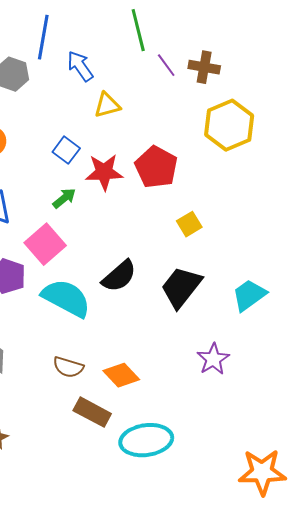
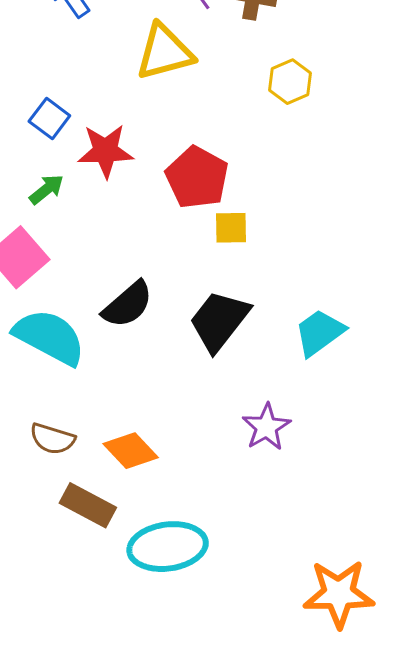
yellow triangle: (107, 105) -> (165, 52), moved, size x1.5
yellow hexagon: (229, 125) -> (290, 82), size x0.6
red pentagon: (156, 167) -> (197, 178), moved
yellow square: (189, 224) -> (231, 228), turned 30

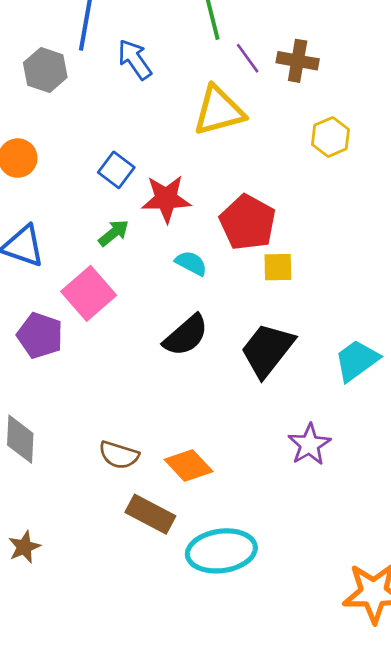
cyan semicircle: (49, 337) -> (191, 263), moved, size x0.5

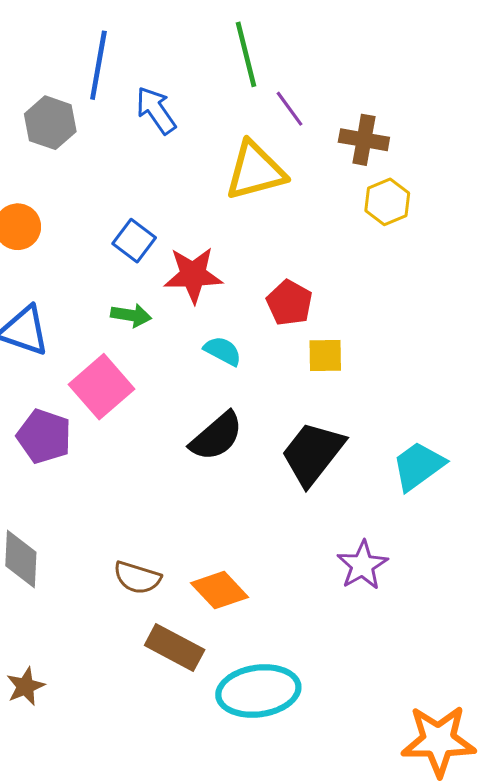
brown cross: (298, 61) -> (364, 140), moved
red pentagon: (248, 222) -> (289, 303), size x0.7
green arrow: (114, 233) -> (131, 315), turned 48

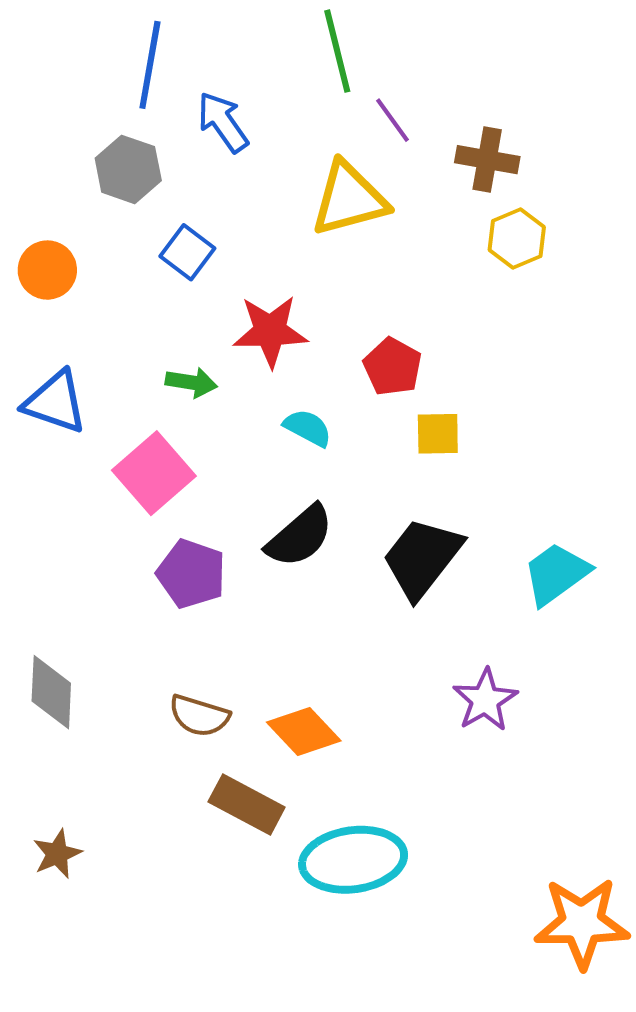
gray hexagon: (50, 123) -> (128, 169), moved
blue square: (134, 241) -> (187, 252), moved
purple pentagon: (44, 436) -> (191, 574), moved

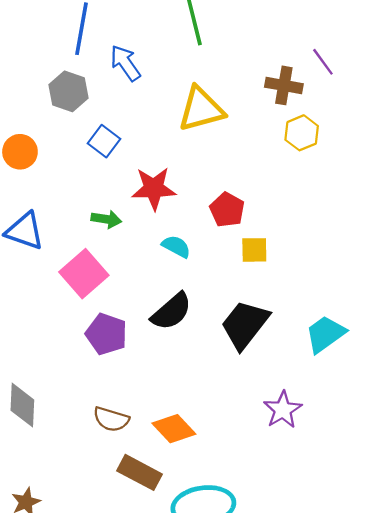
purple line: (392, 120) -> (323, 62), moved

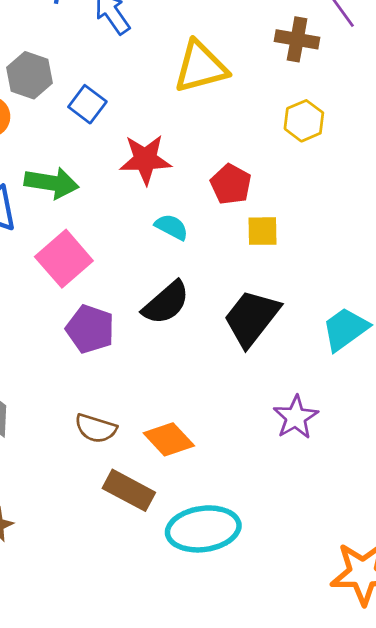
gray hexagon: (69, 91) -> (29, 75), moved
yellow hexagon: (302, 133) -> (304, 121), moved
green arrow: (106, 219) -> (52, 183), moved, size x1.5

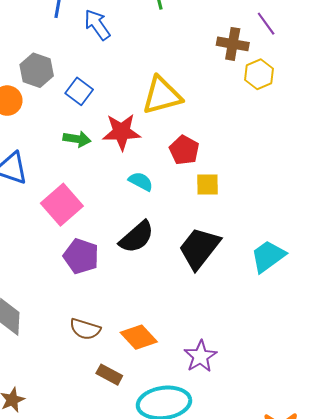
yellow triangle: (200, 67) -> (162, 95), moved
yellow hexagon: (304, 121) -> (259, 74), moved
green arrow: (52, 183) -> (77, 139), moved, size x0.7
purple star: (296, 417) -> (200, 356), moved
brown rectangle: (129, 490) -> (109, 375), size x0.7

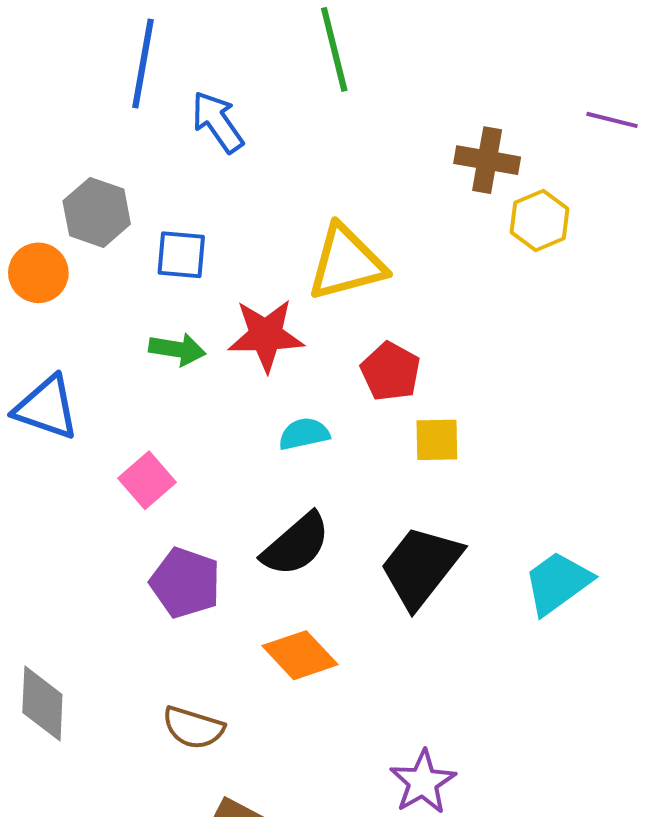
purple line: (266, 24) -> (612, 120), moved, turned -40
blue square: (79, 91) -> (181, 255), turned -32
cyan semicircle: (141, 181) -> (304, 434), turned -40
pink square: (62, 205) -> (147, 480), size x0.7
orange diamond: (139, 337) -> (300, 655), moved

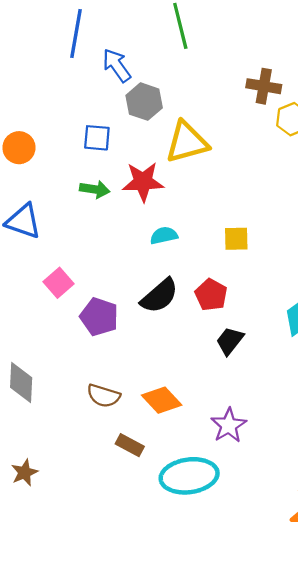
gray hexagon: (97, 212) -> (144, 102), moved
red pentagon: (391, 371) -> (211, 295), moved
pink square: (147, 480) -> (58, 283), moved
black trapezoid: (421, 567) -> (230, 341), moved, size x0.6
orange diamond: (300, 655) -> (162, 400), moved

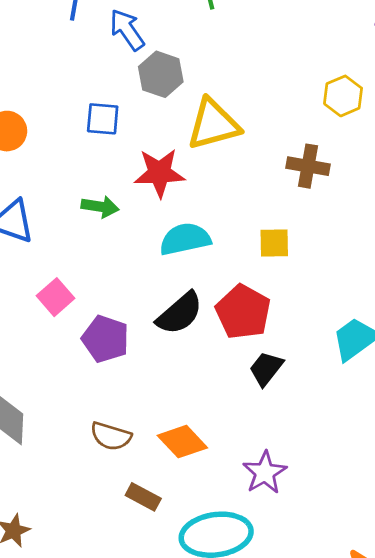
brown cross: (264, 86) -> (308, 166), moved
green arrow: (95, 189) -> (100, 207), moved
cyan semicircle: (164, 235) -> (185, 239), size x1.5
red pentagon: (211, 295) -> (243, 312), size x1.4

